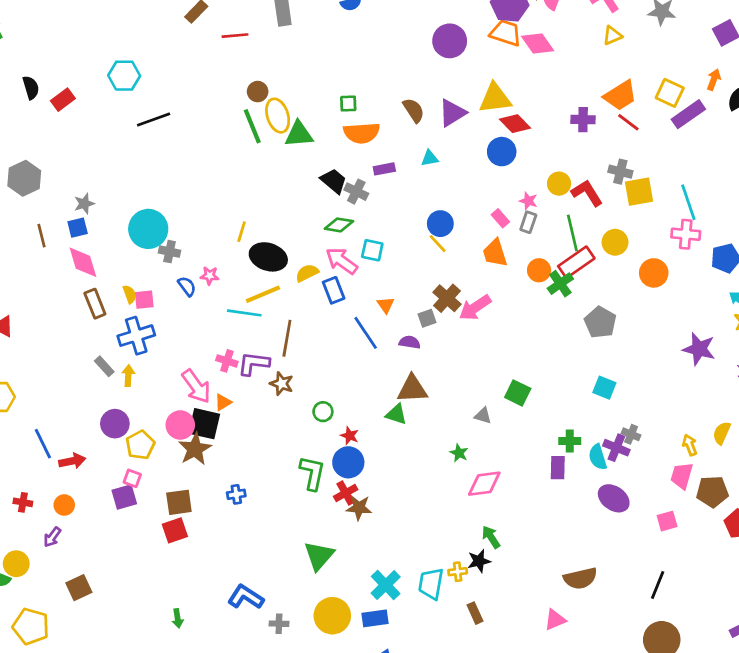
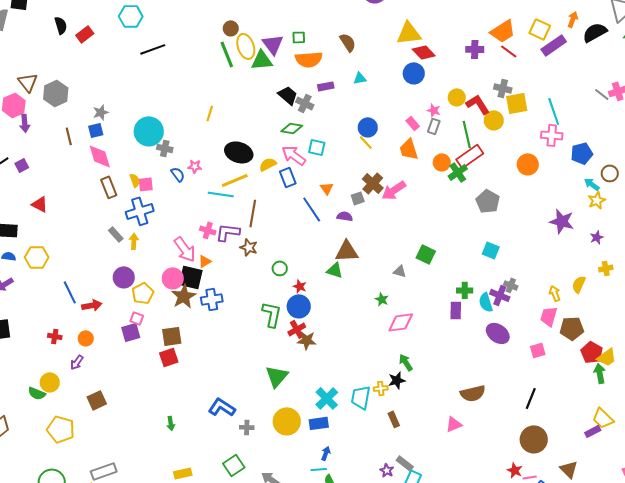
purple triangle: (452, 113) -> (273, 44), moved, turned -35
yellow line: (242, 232) -> (210, 113), moved
yellow circle: (615, 242) -> (494, 120), moved
blue cross: (236, 494) -> (212, 299), moved, size x1.5

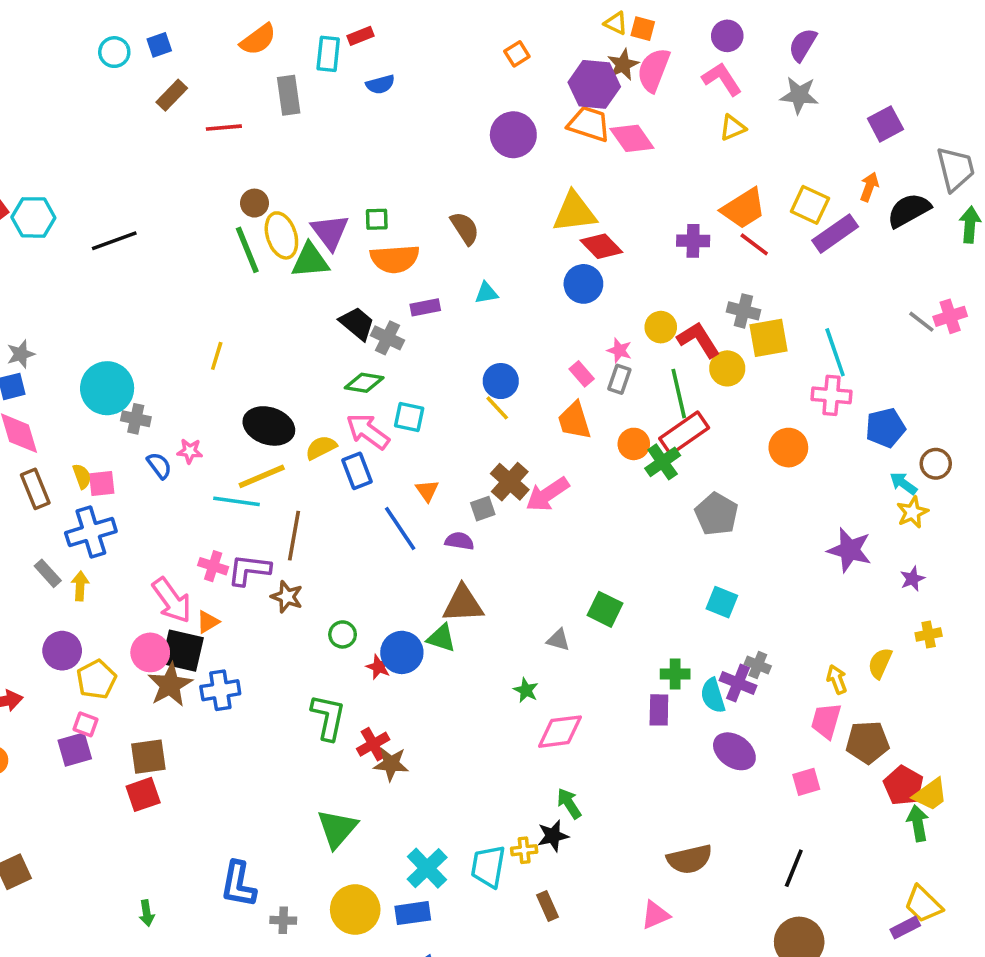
cyan hexagon: (131, 16) -> (33, 217), moved
blue circle: (299, 306) -> (402, 652), moved
blue L-shape: (222, 407) -> (238, 884), turned -112

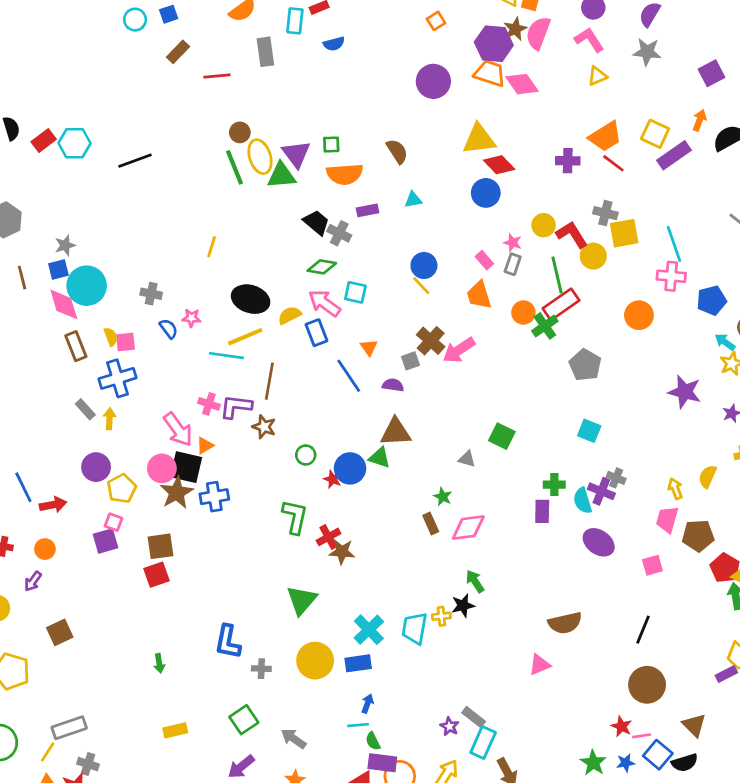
cyan circle: (107, 388) -> (87, 286), moved
brown rectangle: (547, 906) -> (431, 524), moved

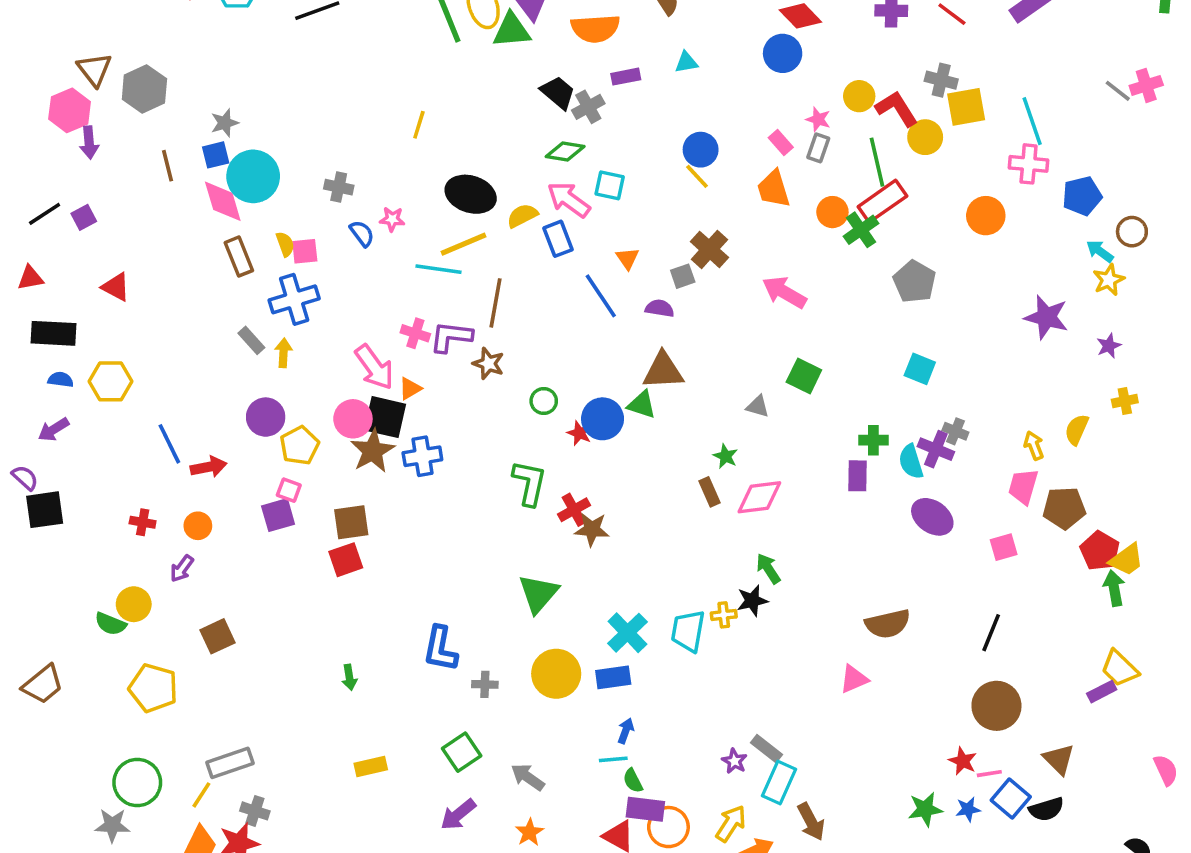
gray cross: (339, 233) -> (588, 107), turned 35
pink arrow: (459, 350) -> (784, 292), moved, turned 64
green star: (593, 763) -> (925, 809), turned 30

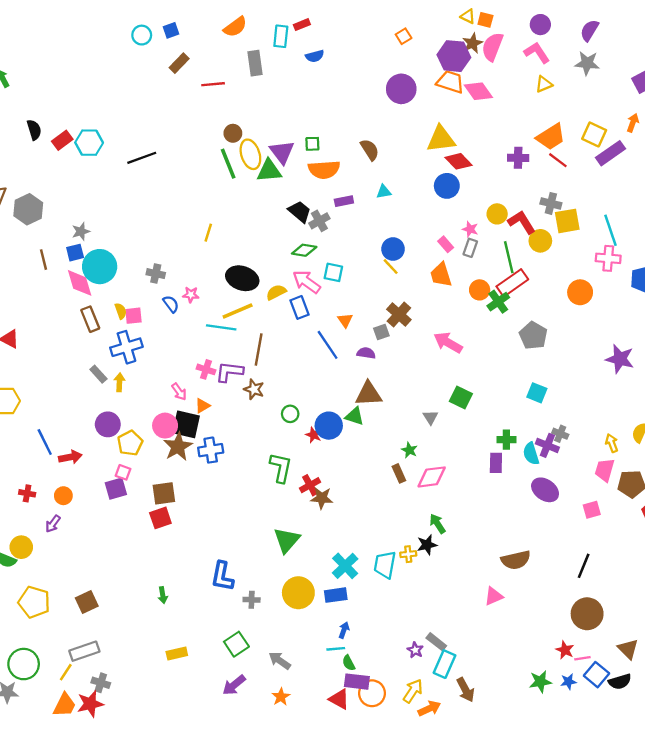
pink arrow: (374, 367) -> (179, 392), size x0.6
gray triangle: (758, 406) -> (430, 417), turned 42
brown square: (217, 636) -> (87, 602), moved

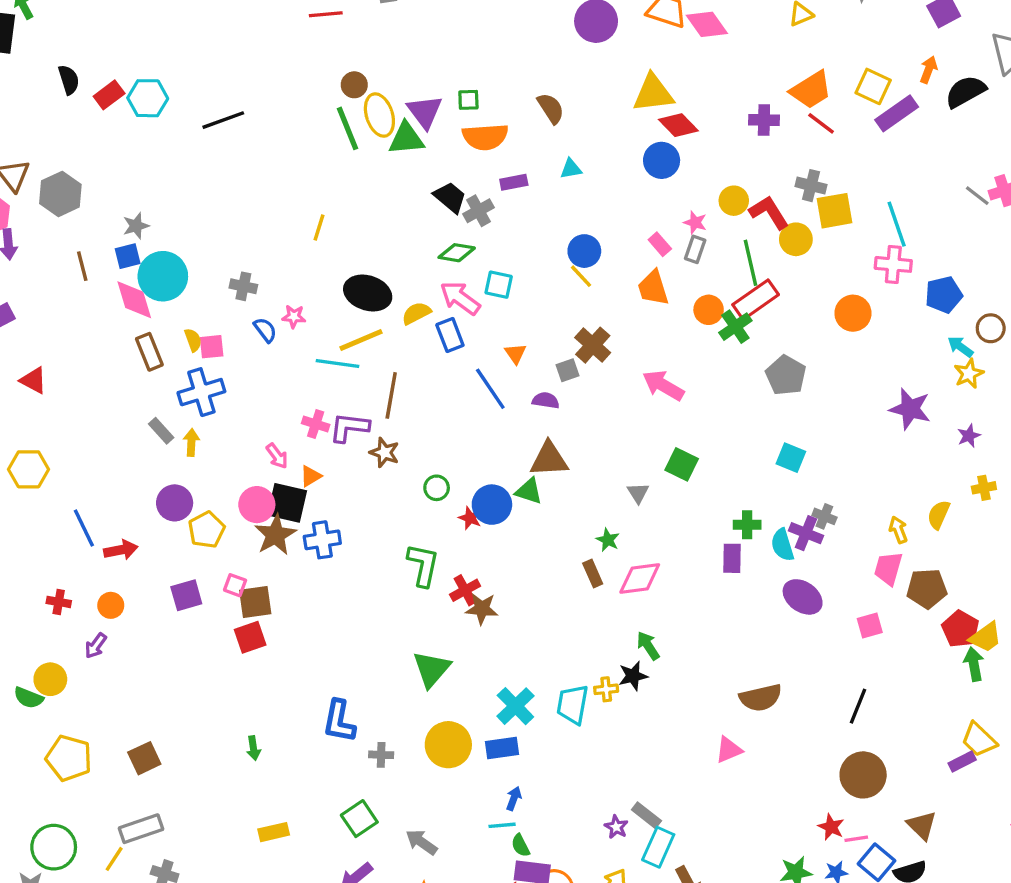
pink square: (123, 472) -> (235, 585), moved

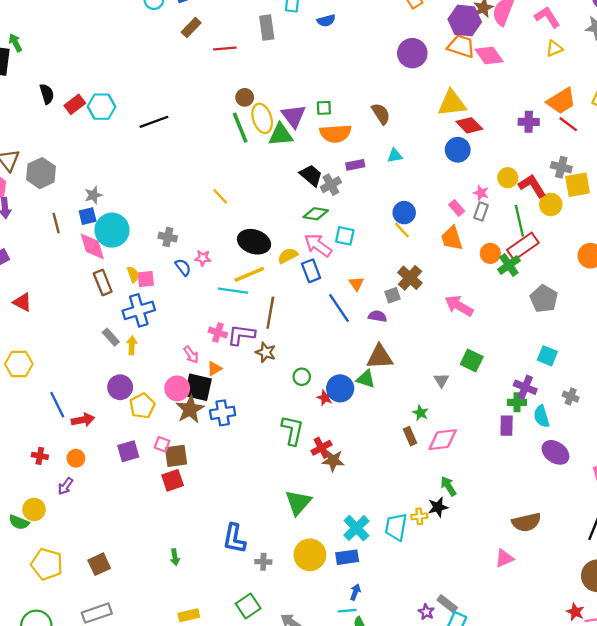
yellow line: (319, 228) -> (220, 196), turned -60
purple cross: (806, 533) -> (525, 387), moved

